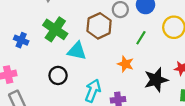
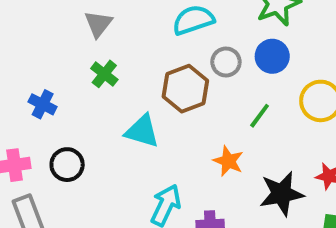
green cross: (55, 29) -> (104, 74), moved, size x0.6
black circle: (58, 75) -> (67, 165), moved

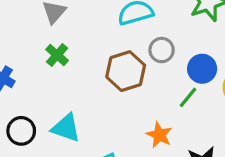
blue circle: (272, 56) -> (202, 69), moved
cyan triangle: (142, 131) -> (66, 128), moved

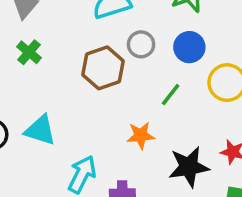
blue circle: (202, 69) -> (189, 47), moved
orange star: (159, 135) -> (141, 135), turned -30

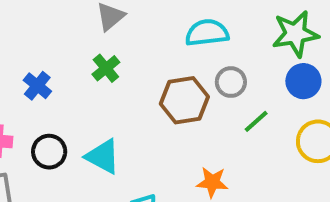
blue circle: (189, 47) -> (303, 81), moved
green line: (171, 95) -> (256, 121), moved

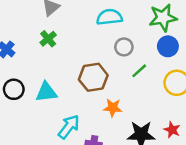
brown hexagon: (184, 100) -> (93, 77), moved
cyan triangle: (103, 156) -> (46, 92), turned -35

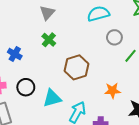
brown hexagon: (93, 77) -> (77, 67), moved
cyan triangle: (46, 92) -> (52, 98), moved

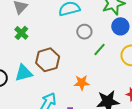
cyan triangle: (52, 98) -> (24, 73), moved

